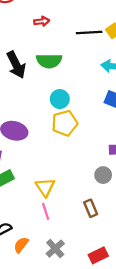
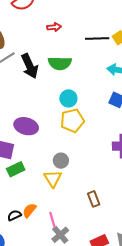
gray circle: (103, 175) -> (61, 161), moved
pink line: (46, 211) -> (52, 220), moved
orange semicircle: (21, 245) -> (29, 210), moved

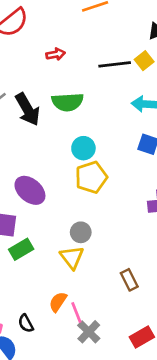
purple ellipse: (26, 126) -> (30, 190), turned 30
orange semicircle: (29, 210) -> (58, 302), moved
black semicircle: (14, 215) -> (26, 323), moved, turned -88

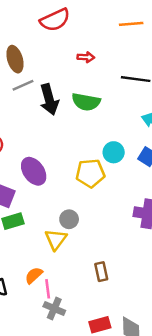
cyan circle: (83, 148) -> (114, 152), moved
gray cross: (89, 332) -> (54, 309), turned -35

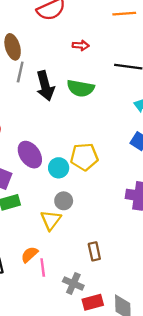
gray line: (23, 85) -> (20, 72), turned -54
cyan circle: (114, 152) -> (59, 168), moved
gray cross: (54, 309) -> (73, 283), moved

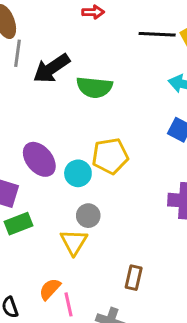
black arrow: (45, 86) -> (52, 68), turned 76
green semicircle: (81, 88) -> (94, 87), moved
brown rectangle: (94, 251) -> (134, 278), turned 30

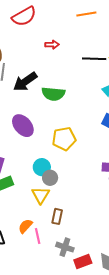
purple ellipse: (39, 159) -> (23, 126), moved
cyan circle: (78, 173) -> (42, 167), moved
brown rectangle: (134, 278) -> (57, 216), moved

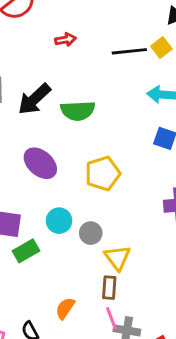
cyan circle: (42, 167) -> (59, 221), moved
yellow triangle: (41, 195) -> (117, 258), moved
pink line: (38, 236) -> (111, 318), moved

